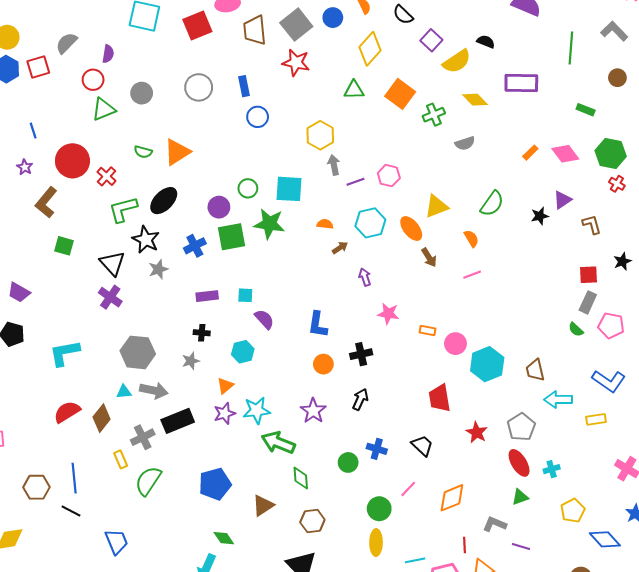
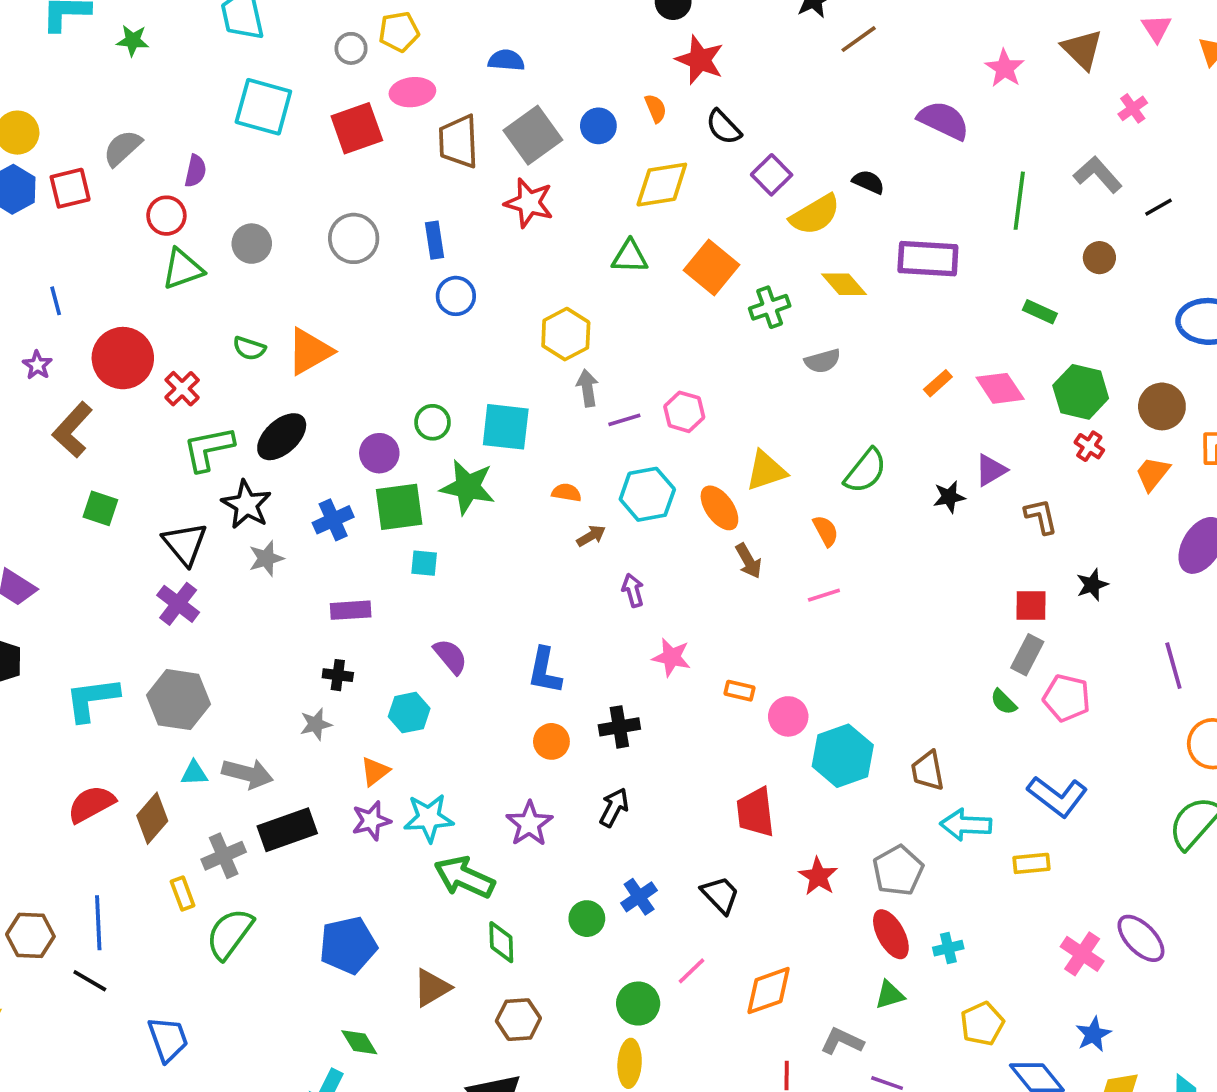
yellow diamond: (370, 49) -> (662, 185), turned 36
cyan square: (245, 295) -> (424, 563), moved
gray hexagon: (138, 352) -> (178, 700), moved
blue cross: (377, 449) -> (639, 897), turned 36

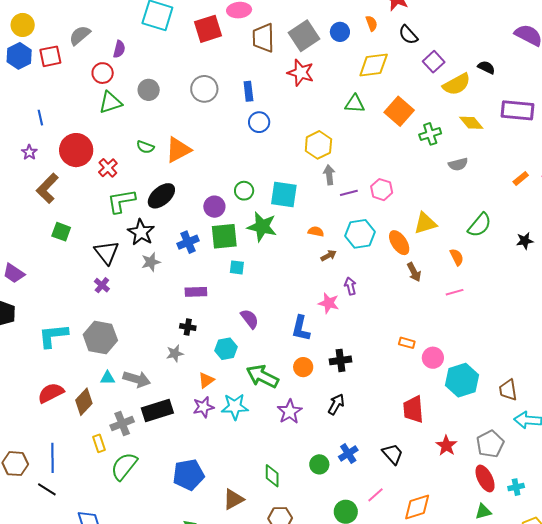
purple cross: (178, 604) -> (102, 285), size x0.7
pink star: (671, 657) -> (329, 303), moved
green arrow: (464, 877) -> (262, 376), moved

